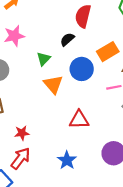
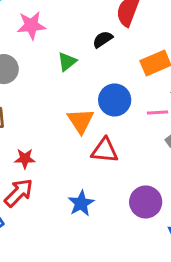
blue circle: (82, 69) -> (115, 100), moved
orange triangle: (53, 84) -> (81, 121), moved

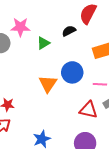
pink star: (31, 25) -> (20, 27), moved
red triangle: (105, 150) -> (89, 110), moved

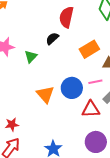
blue circle: (72, 72) -> (72, 88), moved

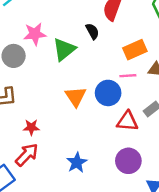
black semicircle: (52, 38) -> (92, 31), turned 96
green triangle: (31, 57) -> (64, 49), size x1.5
pink line: (95, 82) -> (128, 76), moved

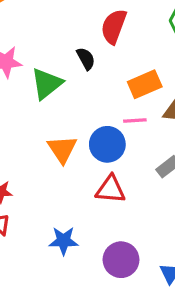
red triangle: (127, 121) -> (111, 189), moved
purple circle: (128, 161) -> (121, 260), moved
blue star: (77, 163) -> (64, 241), turned 30

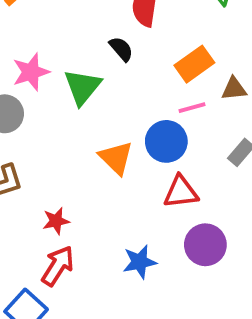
purple circle: (121, 260) -> (205, 245), moved

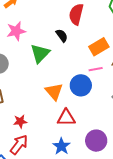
pink star: (31, 72) -> (16, 31), moved
red triangle: (181, 192) -> (66, 118), moved
blue star: (140, 262) -> (61, 146), turned -30

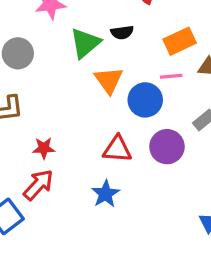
black semicircle: (62, 36) -> (122, 32), moved, turned 112
orange triangle: (54, 92) -> (109, 80), moved
purple circle: (96, 141) -> (167, 147), moved

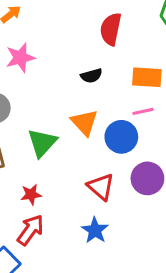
orange rectangle: (180, 41) -> (147, 77), turned 36
green triangle: (85, 43) -> (42, 143), moved
red triangle: (117, 149) -> (101, 187), turned 44

